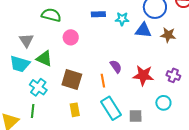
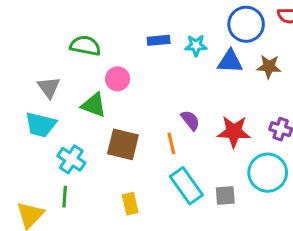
green triangle: (44, 59) -> (94, 105), moved
cyan circle: (163, 103) -> (268, 173), size x1.6
yellow rectangle: (75, 110) -> (130, 204), moved

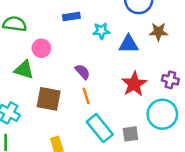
cyan star: (196, 45) -> (101, 31), moved
blue triangle: (230, 61) -> (129, 44), moved
purple semicircle: (190, 120) -> (83, 72), moved
red star: (234, 132) -> (134, 84), turned -30

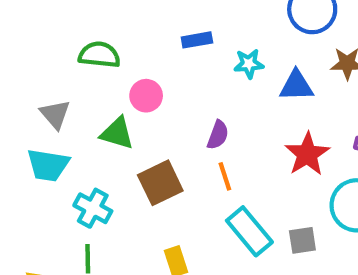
purple semicircle: (83, 72) -> (218, 135), turned 63
brown square: (49, 99) -> (160, 183), turned -35

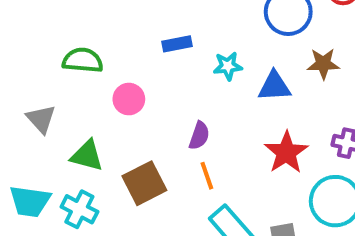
green triangle: (117, 133) -> (87, 156), moved
cyan trapezoid: (48, 165) -> (30, 201), moved

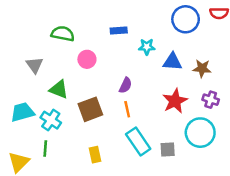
brown star: (323, 64) -> (202, 68), moved
cyan trapezoid: (30, 201) -> (23, 112), turned 150

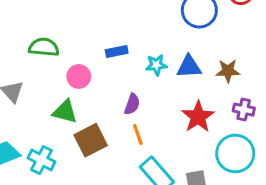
blue rectangle: (119, 30) -> (117, 52), moved
cyan star: (147, 47) -> (156, 65), moved
green triangle: (59, 89) -> (65, 112), moved

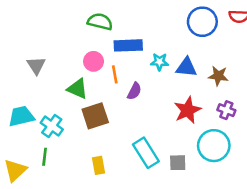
green semicircle: (44, 47) -> (100, 22), moved
blue rectangle: (117, 52) -> (128, 45), size x1.5
orange line: (138, 134) -> (115, 74), moved

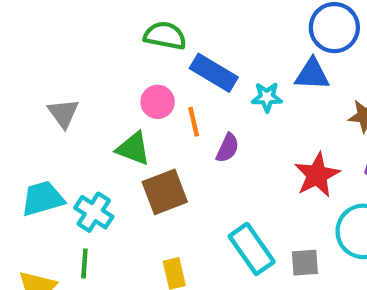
blue rectangle: (128, 45) -> (214, 73), turned 36
blue triangle: (186, 67) -> (312, 74), moved

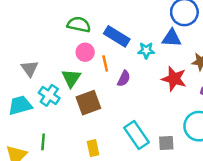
green semicircle: (165, 36) -> (79, 25), moved
gray triangle: (63, 113) -> (30, 69), moved
green triangle: (133, 149) -> (71, 78), turned 42
red star: (317, 175) -> (174, 79), moved, turned -30
cyan cross: (94, 212) -> (49, 95), moved

